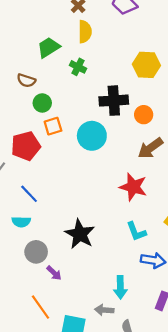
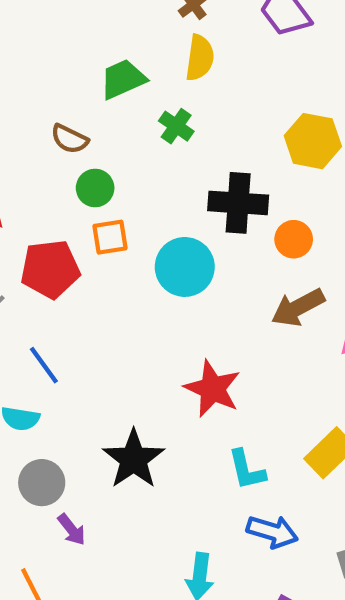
red star: (133, 187) -> (213, 389), moved

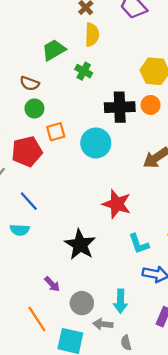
green circle: (95, 188) -> (34, 108), moved
orange circle: (294, 239) -> (151, 105), moved
gray circle: (42, 483) -> (82, 303), moved

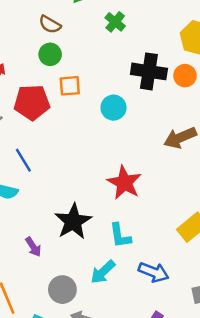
cyan circle: (96, 143) -> (113, 108), size x0.7
cyan L-shape: (139, 244) -> (120, 236), moved
purple arrow: (52, 284) -> (33, 247), moved
cyan arrow: (120, 301) -> (103, 272), moved, turned 35

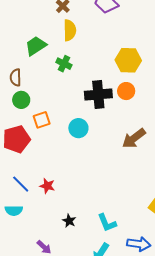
brown semicircle: (50, 24) -> (16, 78), turned 72
red star: (124, 183) -> (47, 186), moved, size x0.6
black star: (73, 221) -> (69, 221), size x0.5

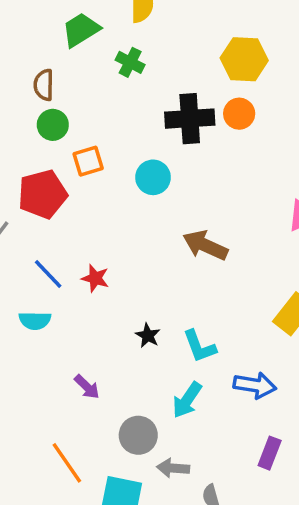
brown arrow: (134, 138) -> (205, 245), moved, turned 60
black star: (69, 221) -> (148, 336), moved

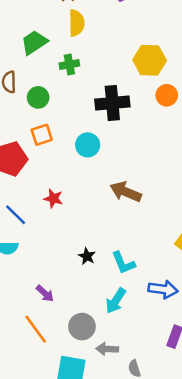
green cross: (130, 62) -> (69, 64), turned -36
orange circle: (239, 114) -> (167, 95), moved
green circle: (53, 125) -> (38, 97), moved
red star: (95, 278) -> (53, 199), moved
orange line: (67, 463) -> (36, 329), moved

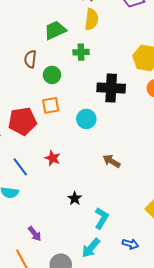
brown arrow: (126, 192) -> (112, 161), size x0.7
black star: (87, 256) -> (75, 198), moved
cyan L-shape: (123, 263) -> (101, 218), turned -135
blue arrow: (163, 289) -> (130, 244), size x0.7

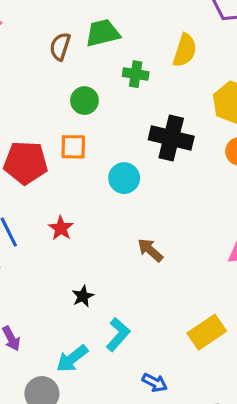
yellow semicircle: (92, 19) -> (185, 50), moved
brown semicircle: (30, 59) -> (60, 47), moved
cyan arrow: (91, 248) -> (72, 359), moved

